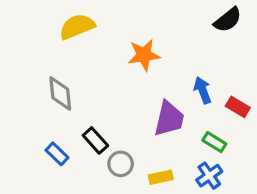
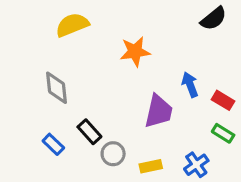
green rectangle: (214, 142) -> (223, 133), moved

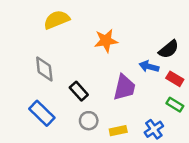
black semicircle: (214, 19) -> (169, 49), moved
blue arrow: (190, 85) -> (149, 66), turned -54
black rectangle: (89, 132) -> (79, 91), moved
blue rectangle: (53, 144) -> (42, 113), size x1.5

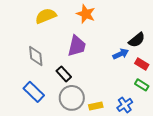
orange star: (106, 41) -> (86, 14), moved, turned 30
blue arrow: (149, 66) -> (121, 54), turned 140
purple trapezoid: (124, 87) -> (77, 46), moved
gray circle: (89, 121) -> (72, 98), size x1.6

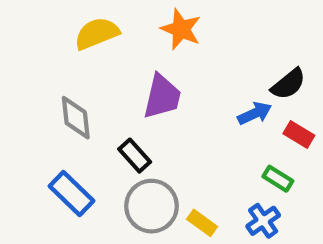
green rectangle: (142, 85) -> (278, 179), moved
yellow rectangle: (96, 106) -> (202, 223), turned 48

